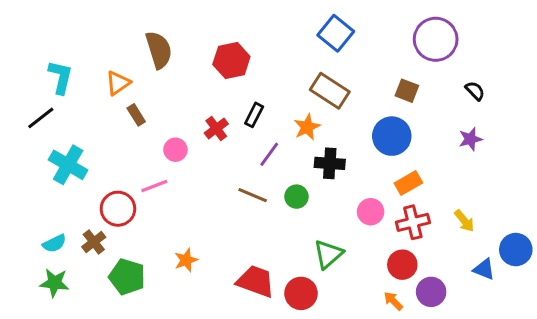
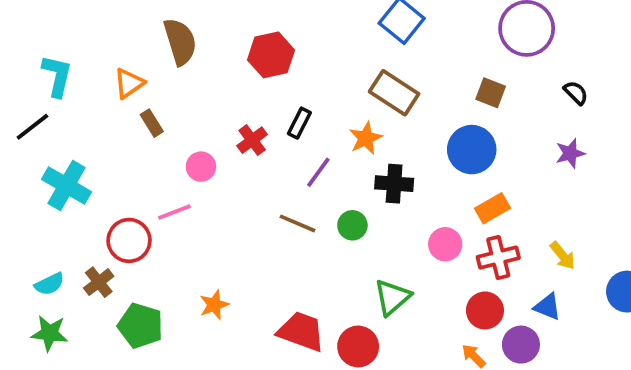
blue triangle: (484, 269) -> (547, 307), moved

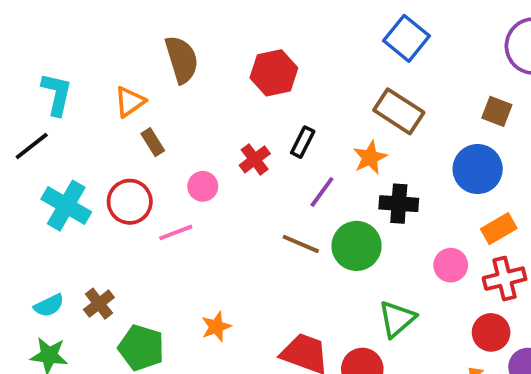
green circle: (352, 225) -> (357, 246), size x1.6
red circle: (129, 240) -> (130, 202), moved

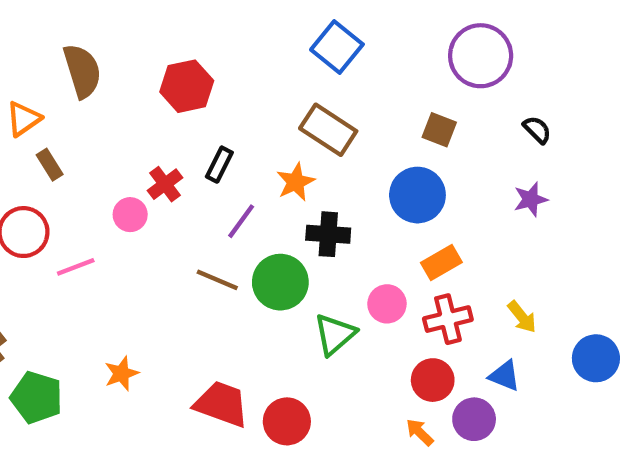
pink circle: (203, 186) -> (130, 215), moved
green triangle: (397, 319) -> (335, 334), moved

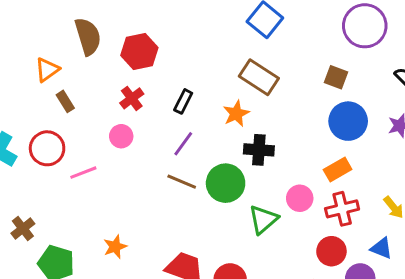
red hexagon: (187, 86) -> (139, 52), moved
red cross: (165, 184) -> (132, 98), moved
blue circle: (417, 195) -> (348, 121), moved
purple line: (241, 221) -> (183, 144), moved

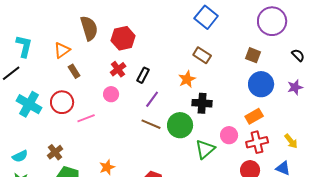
brown rectangle: (259, 77) -> (202, 55), size x0.7
black rectangle: (183, 101) -> (143, 75), moved
brown cross: (23, 229) -> (55, 152), moved

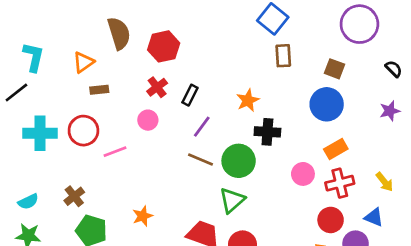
brown rectangle: (202, 55) -> (283, 56), moved, turned 54
brown rectangle: (74, 71) -> (99, 90), turned -64
blue circle: (261, 84) -> (327, 104), moved
cyan cross: (29, 104) -> (40, 133), turned -30
green triangle: (205, 149) -> (232, 200), moved

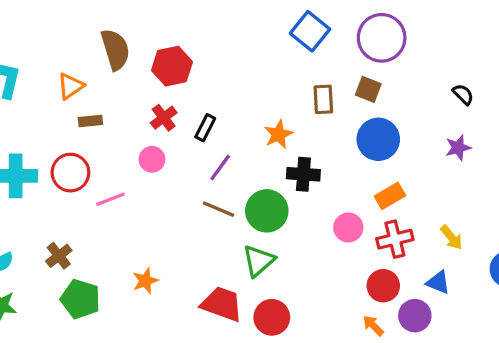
purple circle: (359, 24) -> (382, 38), moved
brown rectangle: (283, 56) -> (323, 99), moved
brown square: (335, 69) -> (368, 89), moved

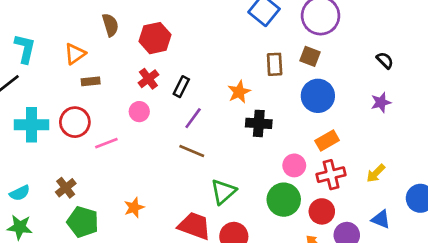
brown semicircle: (115, 49) -> (110, 25), size x0.7
green circle: (267, 211) -> (284, 200), moved
yellow arrow: (451, 237) -> (376, 173), turned 84
blue triangle: (438, 282) -> (381, 219), moved

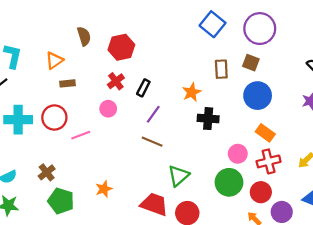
orange rectangle: (327, 140) -> (265, 133), turned 66

